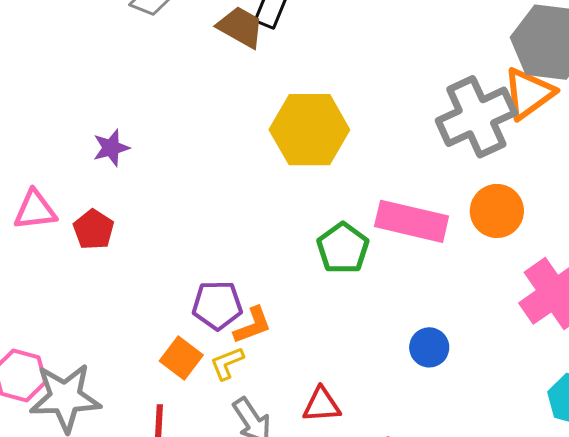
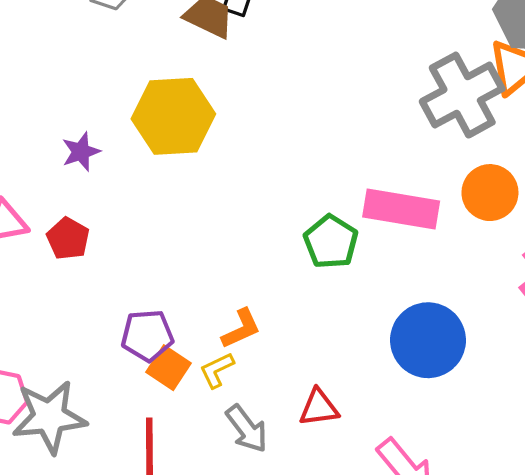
yellow hexagon: (309, 130) -> (173, 116), moved
purple pentagon: (217, 305) -> (147, 336), moved
blue circle: (429, 347) -> (428, 340), size x1.8

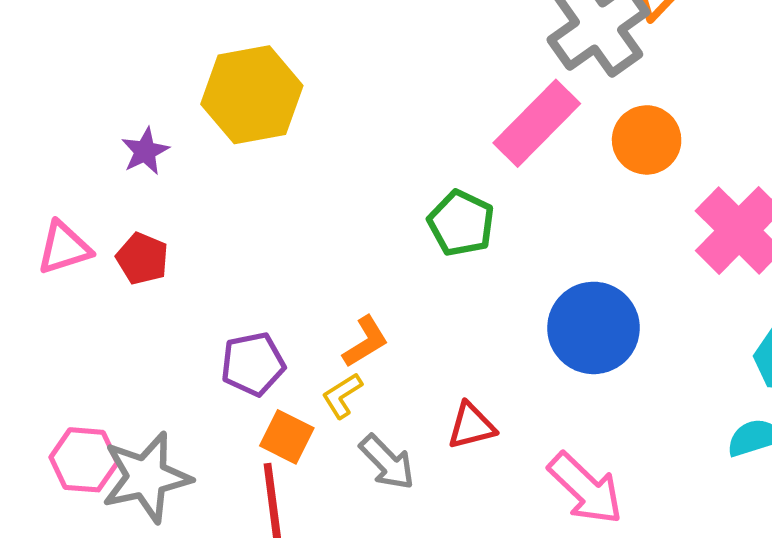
pink rectangle: (401, 209) -> (537, 123), moved, turned -48
orange square: (168, 368) -> (287, 437), moved

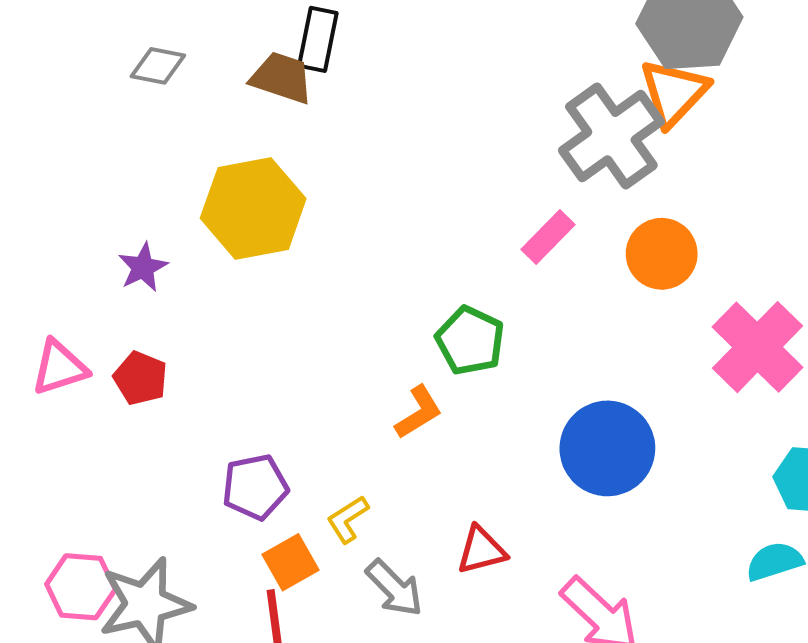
pink rectangle: (537, 123) -> (548, 237), size x0.6
orange L-shape: (365, 342) -> (419, 412), moved
orange square: (287, 437) -> (291, 562), turned 34

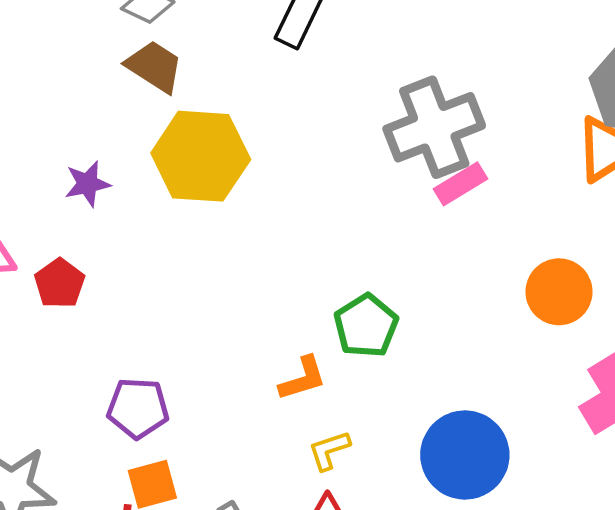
brown trapezoid: (282, 78) -> (154, 66), moved
gray cross: (611, 136) -> (434, 127), moved
pink rectangle: (548, 237) -> (461, 184), moved
yellow L-shape: (348, 519) -> (329, 450), moved

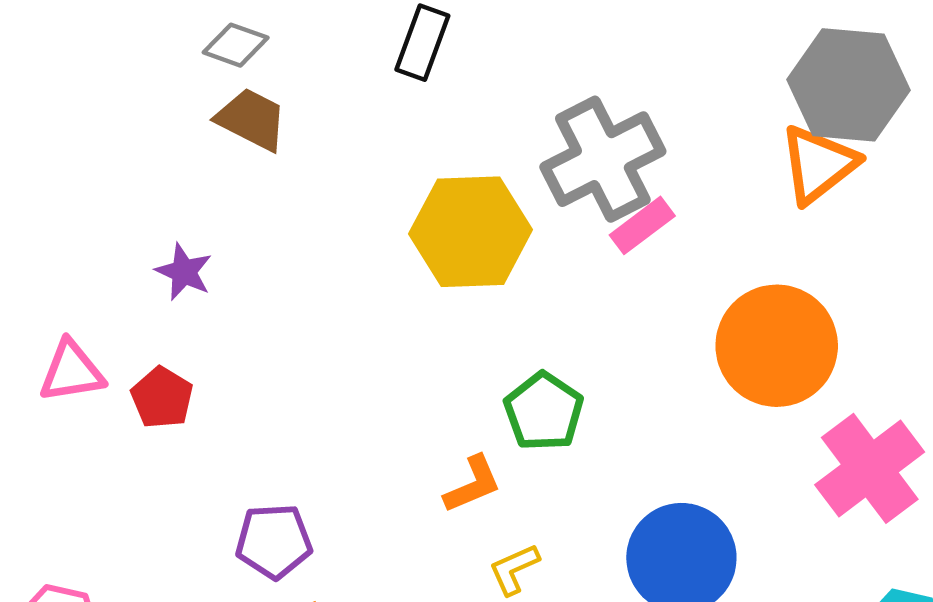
yellow hexagon: (201, 156) -> (471, 232), moved
purple star: (87, 184) -> (184, 272), turned -30
orange circle: (559, 292) -> (777, 346), size x1.5

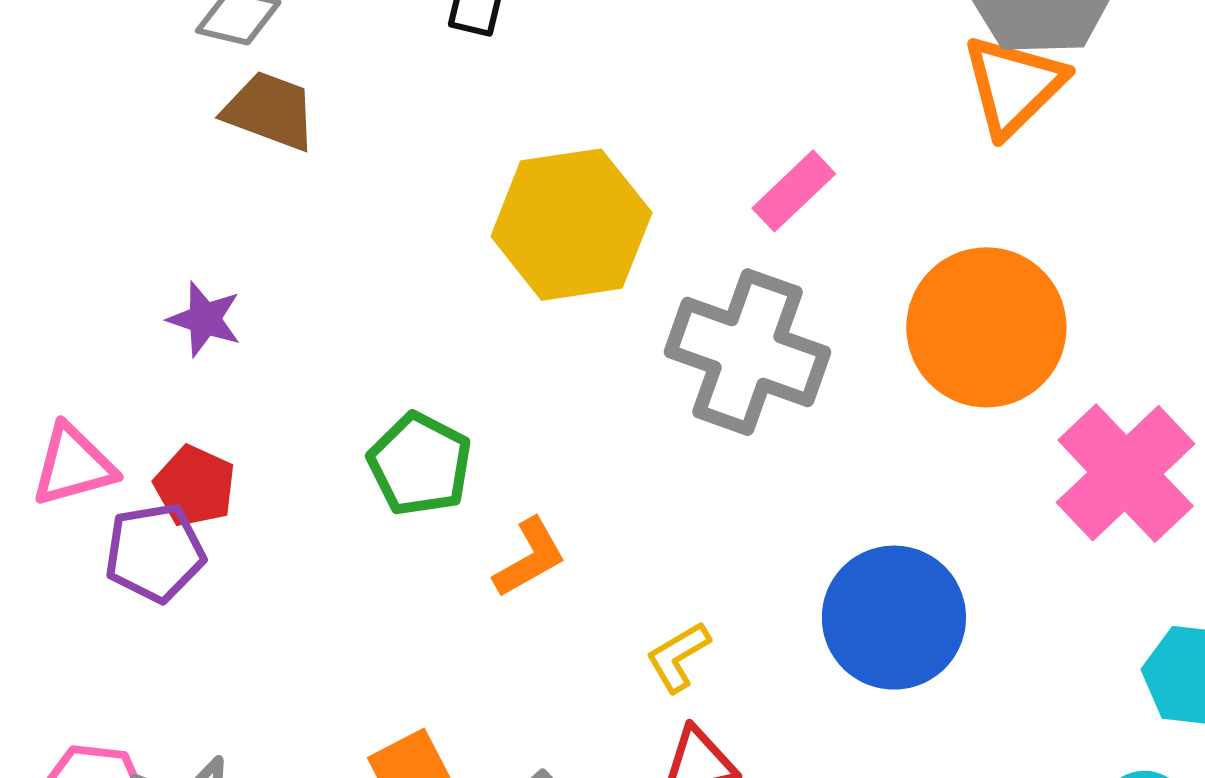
gray cross: (603, 159) -> (748, 352), moved, turned -37
green pentagon: (544, 412) -> (420, 464), moved
orange L-shape: (473, 484) -> (530, 558), moved
purple pentagon: (274, 541) -> (155, 553), moved

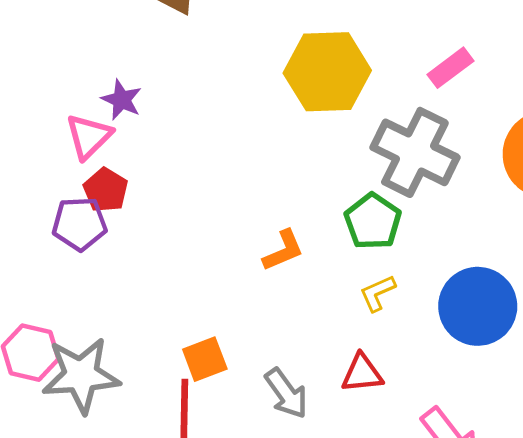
green pentagon: (420, 464) -> (373, 221), moved
pink triangle: (73, 465) -> (89, 136), moved, turned -36
yellow L-shape: (678, 657) -> (377, 293), moved

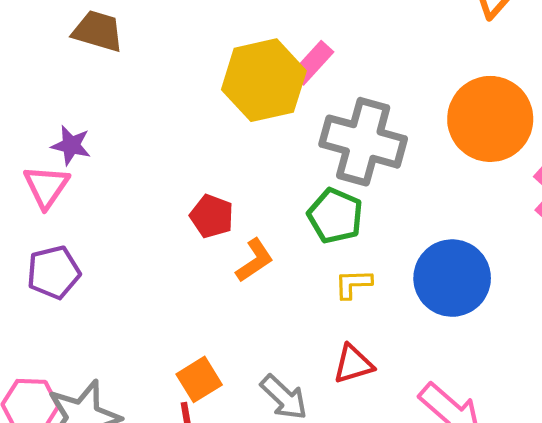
pink rectangle: (450, 68) -> (312, 63), moved
red pentagon: (106, 190) -> (212, 216), moved
yellow L-shape: (377, 293) -> (353, 284), turned 33

